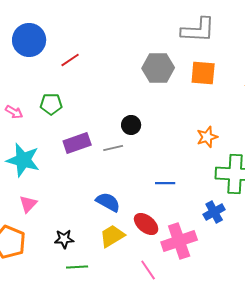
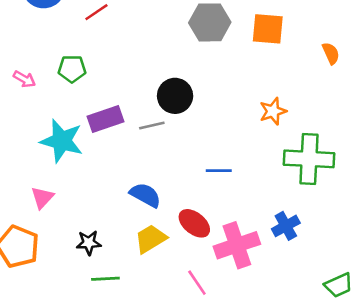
black circle: (131, 125) -> (175, 96), size x1.4
cyan star: (23, 160) -> (62, 141), moved
blue cross: (214, 212) -> (286, 226), moved

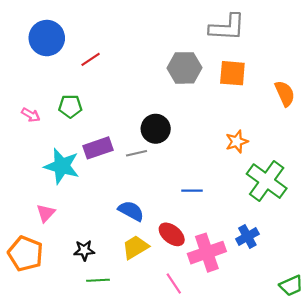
orange semicircle: (331, 53) -> (285, 94), size x1.4
green cross: (309, 159) -> (267, 181), turned 33

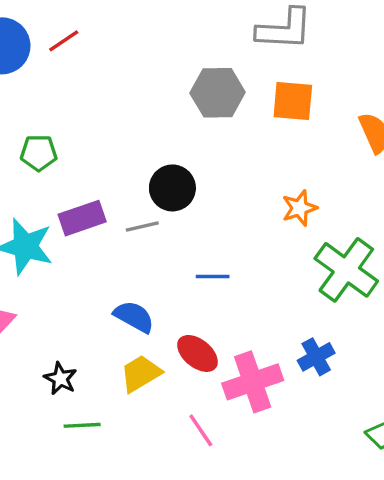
red line: (91, 59) -> (64, 41), moved
blue line: (192, 191) -> (213, 277), moved
black star: (84, 250) -> (60, 379), turned 30

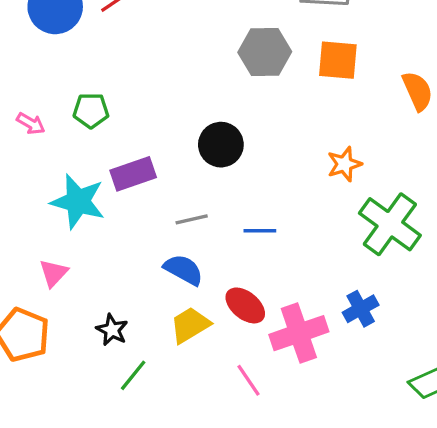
gray line: (142, 226) -> (192, 219), moved
green line: (82, 425) -> (133, 375), turned -48

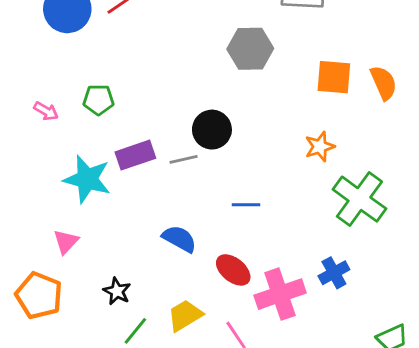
orange square: (338, 60) -> (334, 77), moved
gray line: (192, 219) -> (184, 159), moved
yellow trapezoid: (190, 325) -> (185, 315), moved

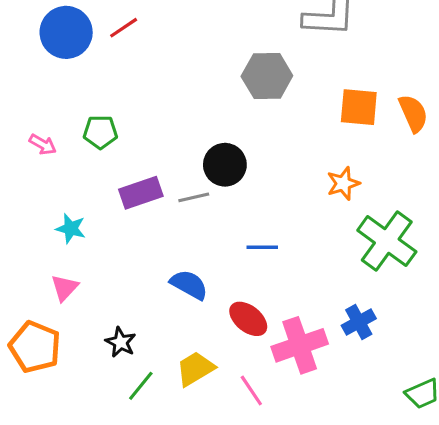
cyan star: (87, 179) -> (71, 229), moved, size x0.6

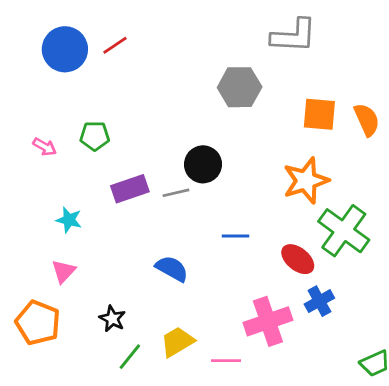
orange star: (343, 183) -> (306, 181), size x1.6
red ellipse: (248, 319) -> (298, 259), moved
pink line: (251, 390) -> (226, 361), turned -56

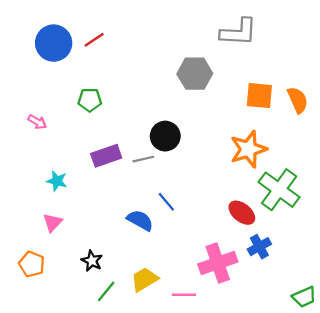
green pentagon: (95, 136) -> (90, 100), moved
blue line: (235, 236) -> (166, 202), moved, turned 50
orange pentagon: (38, 323) -> (32, 264), size x0.7

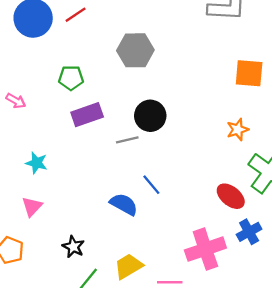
gray hexagon: (195, 74) -> (135, 50), moved
orange star: (248, 149) -> (238, 130), size x0.6
purple rectangle: (106, 156) -> (87, 115), moved

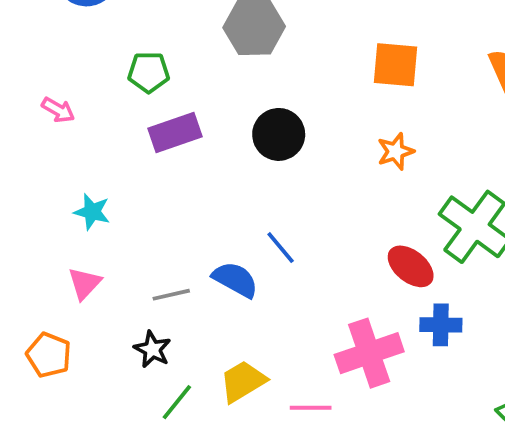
orange square: (249, 73) -> (396, 65), moved
orange star: (238, 130) -> (396, 151), moved
gray line: (127, 140) -> (171, 295), moved
blue cross: (249, 232) -> (441, 325), turned 30

